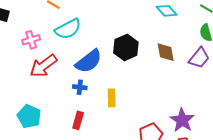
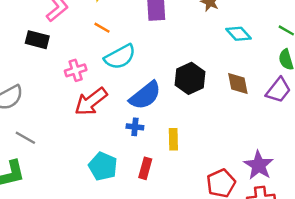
cyan pentagon: (29, 116) -> (103, 166), moved
red rectangle: (78, 120) -> (145, 168), moved

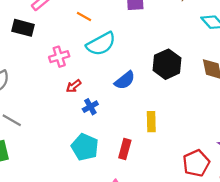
blue semicircle: (145, 95) -> (125, 80), size x0.7
red arrow: (91, 102) -> (74, 86), size x0.5
blue cross: (135, 127) -> (90, 107), moved, turned -35

